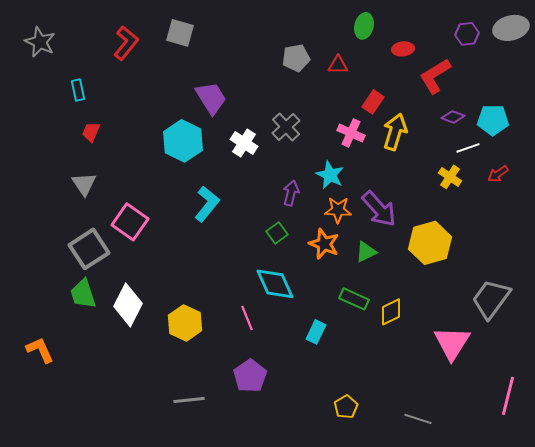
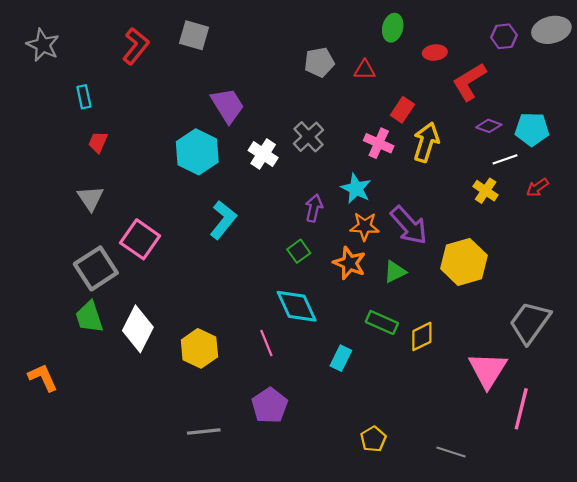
pink line: (508, 396) -> (521, 409), moved

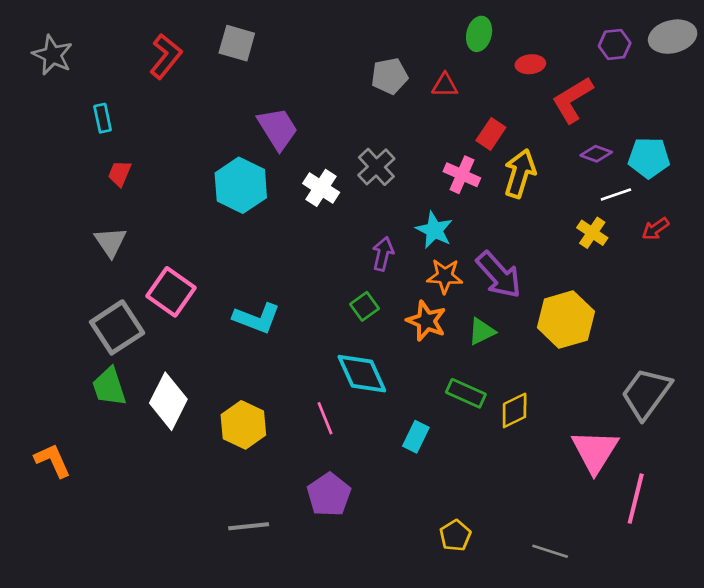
cyan L-shape: (223, 220) -> (257, 318), moved, turned 72

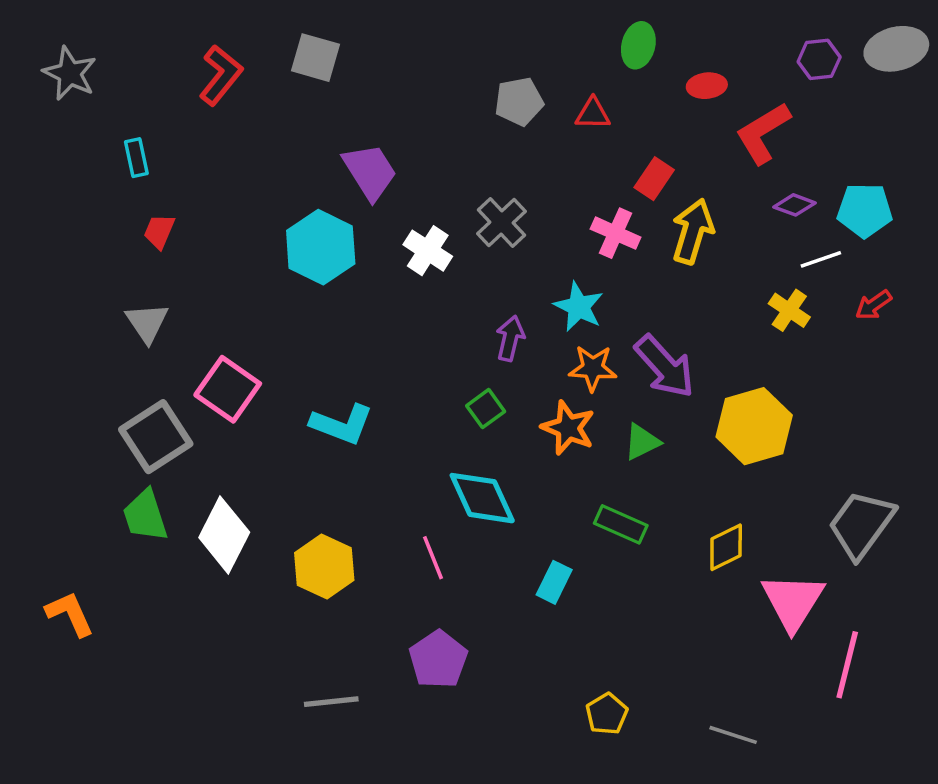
yellow diamond: (515, 410) -> (726, 547), moved

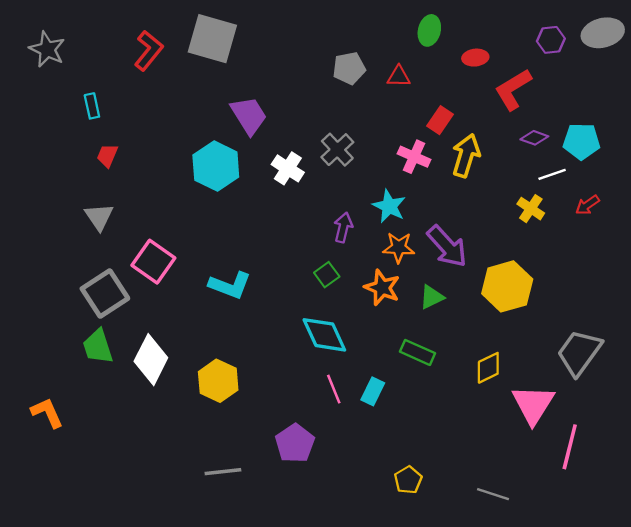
gray square: (315, 58) -> (212, 39), size x1.5
pink line: (433, 558) -> (334, 389), moved

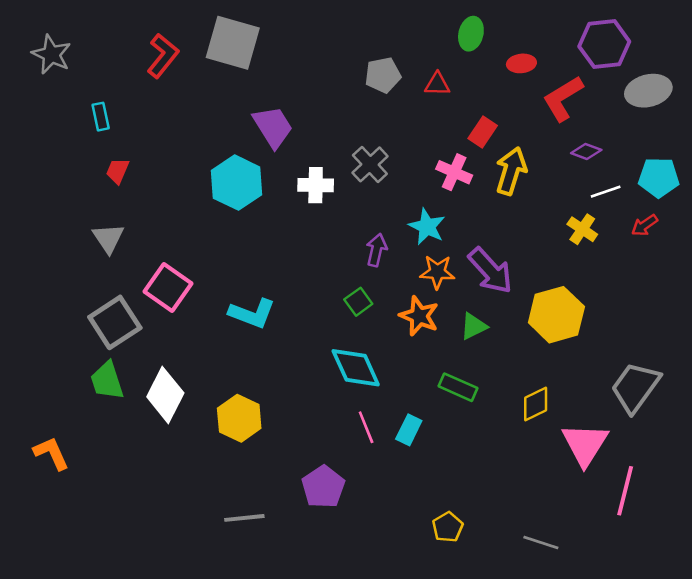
gray ellipse: (603, 33) -> (648, 91), moved
purple hexagon: (551, 40) -> (604, 44), size x1.6
cyan pentagon: (581, 141) -> (659, 177), moved
white cross: (288, 168) -> (316, 185), turned -32

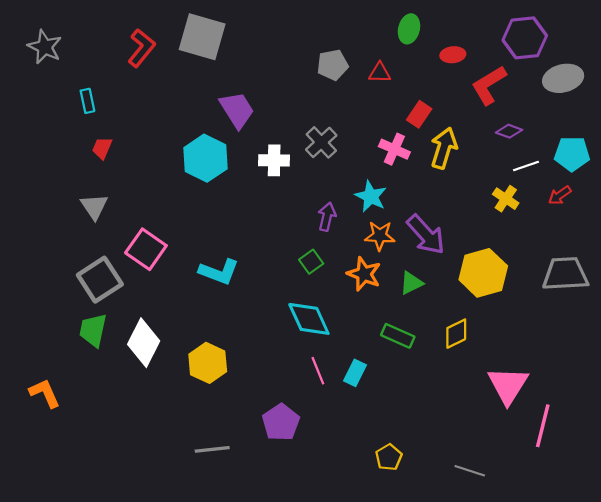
green trapezoid: (107, 381) -> (93, 330), turned 30
gray trapezoid: (635, 387) -> (565, 274), moved, turned 51
yellow diamond: (536, 404) -> (456, 334), moved

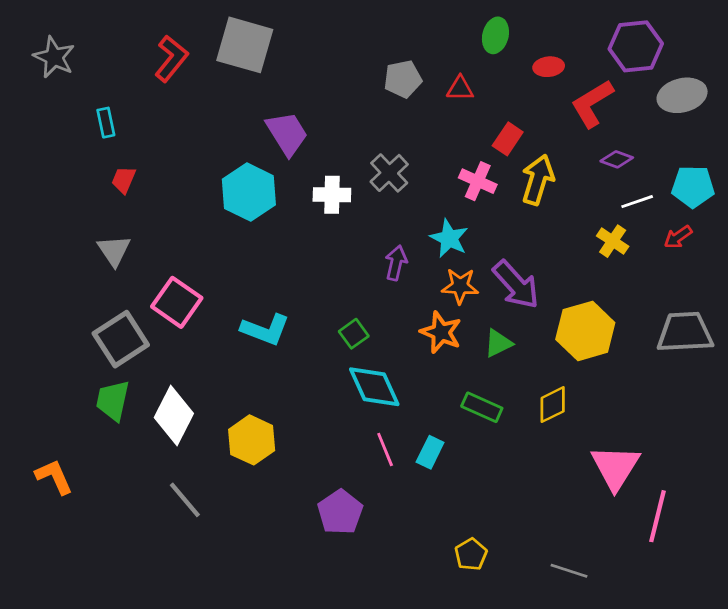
green square: (311, 262) -> (354, 334), moved
gray line: (212, 449) -> (185, 500), moved, turned 56

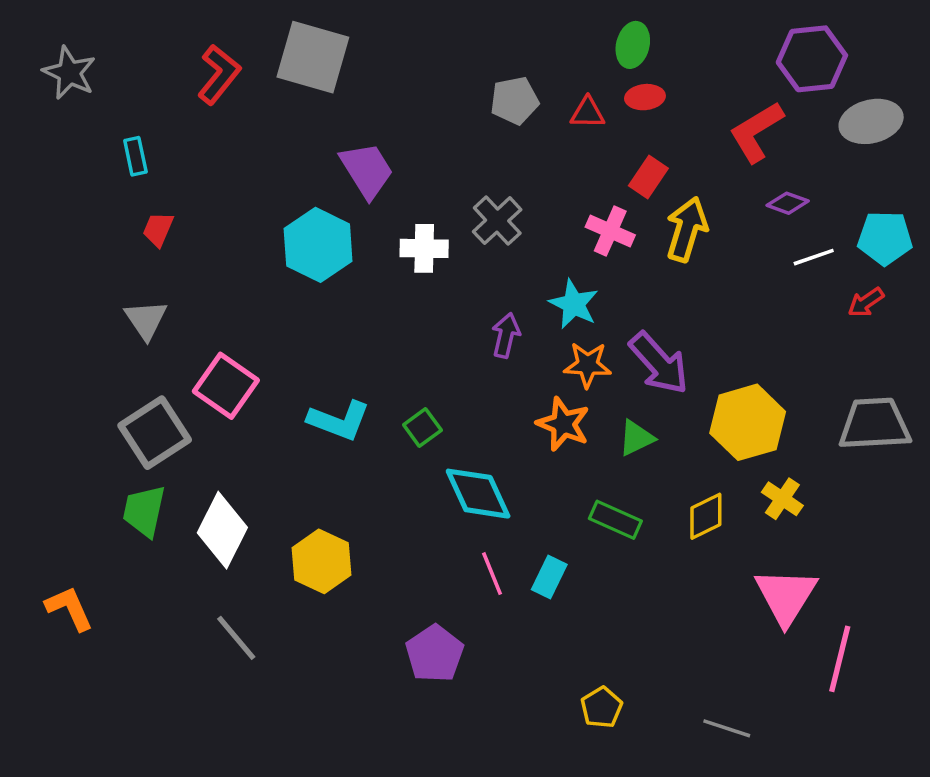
red ellipse: (549, 67) -> (645, 97), moved
yellow cross: (613, 241) -> (782, 499), moved
green square: (354, 334) -> (422, 428), moved

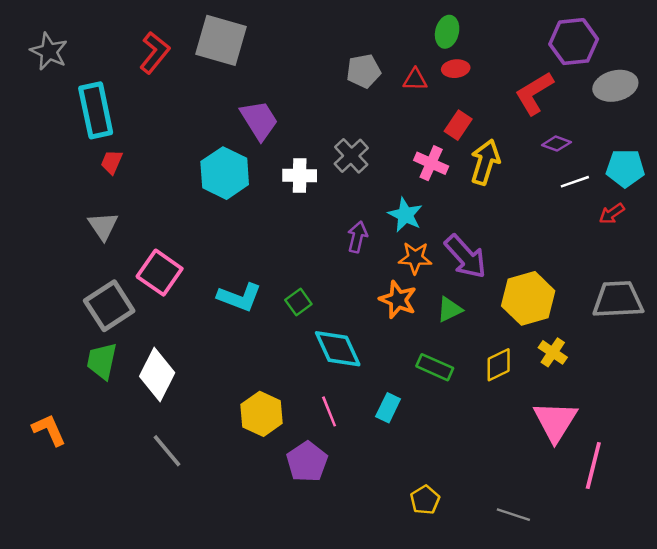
cyan rectangle: (135, 156) -> (96, 110), size x2.0
yellow hexagon: (322, 561) -> (262, 414), moved
pink line: (492, 574) -> (329, 411), moved

